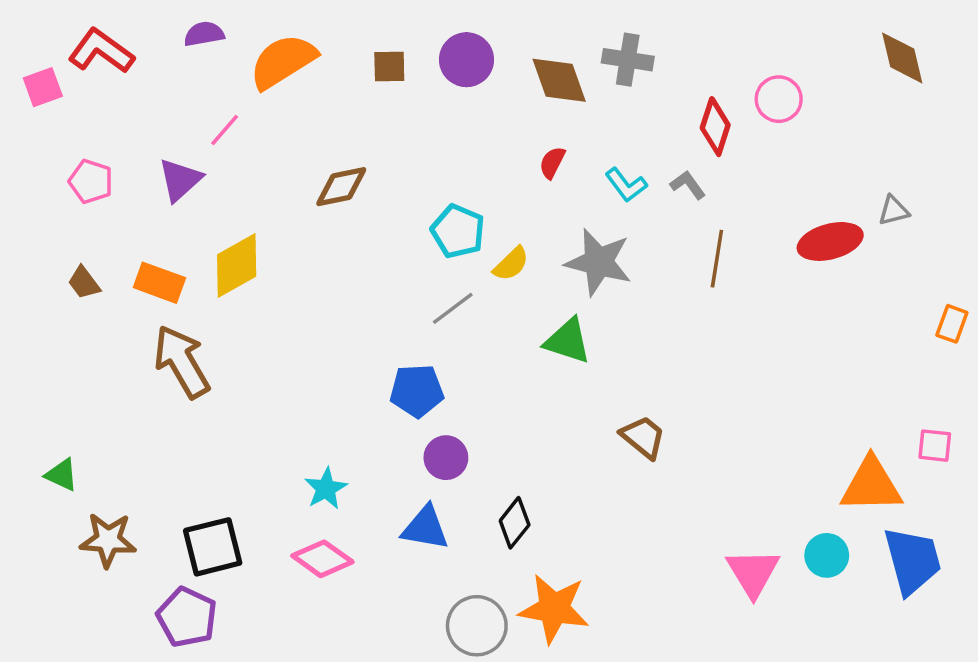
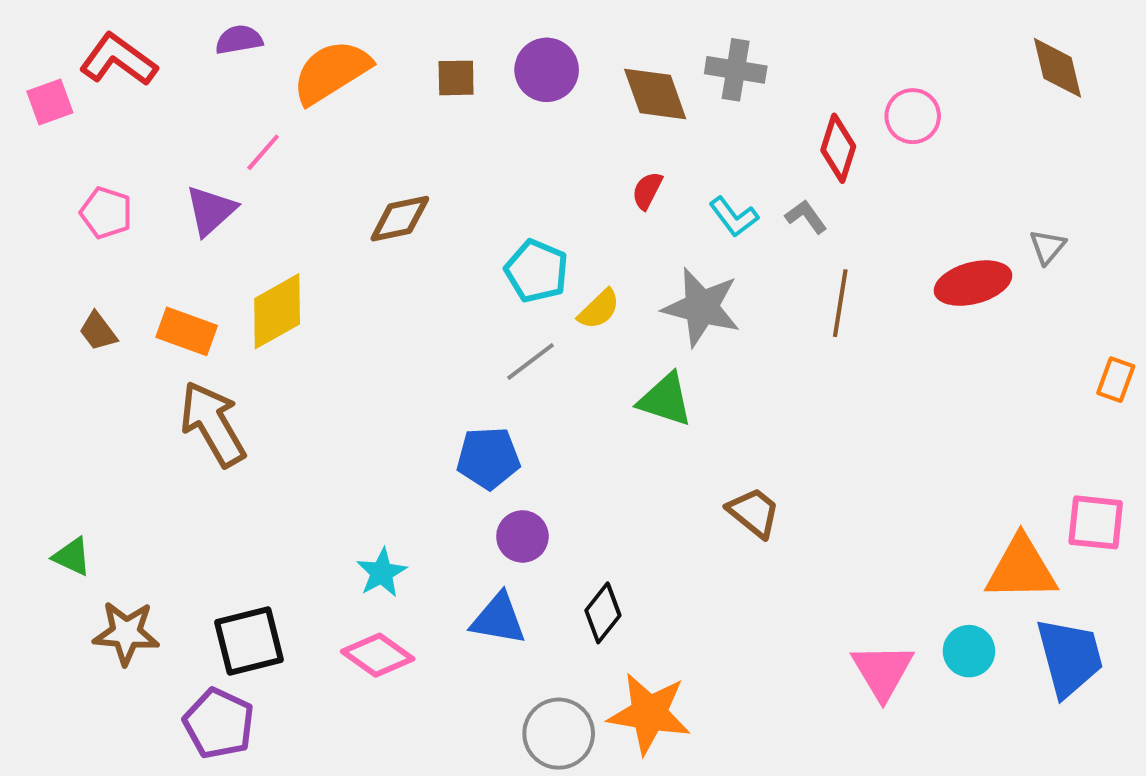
gray triangle: (894, 211) -> (1047, 247), turned -36
pink square: (935, 446) -> (1096, 522), size x1.4

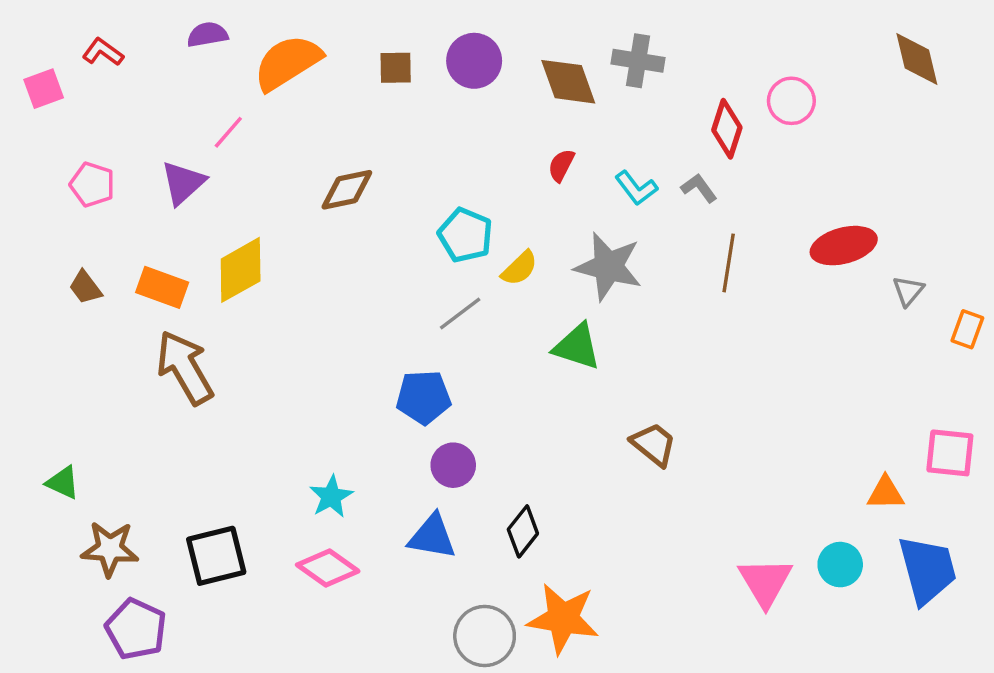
red L-shape: (118, 60) -> (103, 52), size x0.6
gray triangle: (1047, 247) -> (908, 291), moved
orange triangle: (1021, 569) -> (886, 493), size x0.6
purple pentagon: (219, 724) -> (136, 629), moved

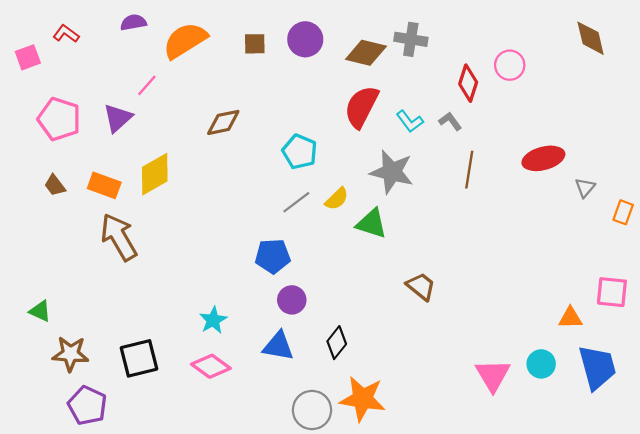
brown diamond: (568, 82) -> (366, 53), turned -57
red semicircle: (561, 165) -> (361, 107), size x2.0
pink pentagon: (92, 185) -> (59, 119), size x1.5
yellow semicircle: (519, 268) -> (337, 199), moved

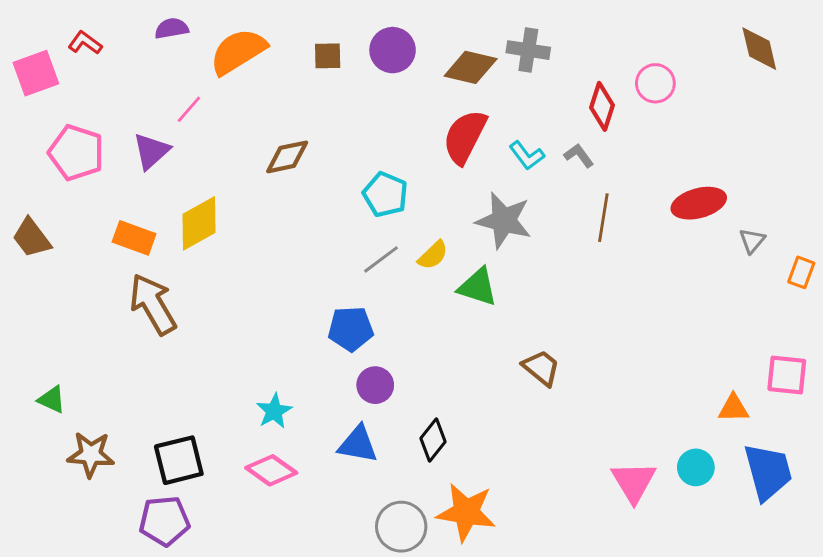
pink square: (28, 57) -> (36, 73), size x1.4
brown trapezoid: (55, 185) -> (32, 238), moved, size x1.4
purple pentagon: (87, 406) -> (164, 521), moved, turned -30

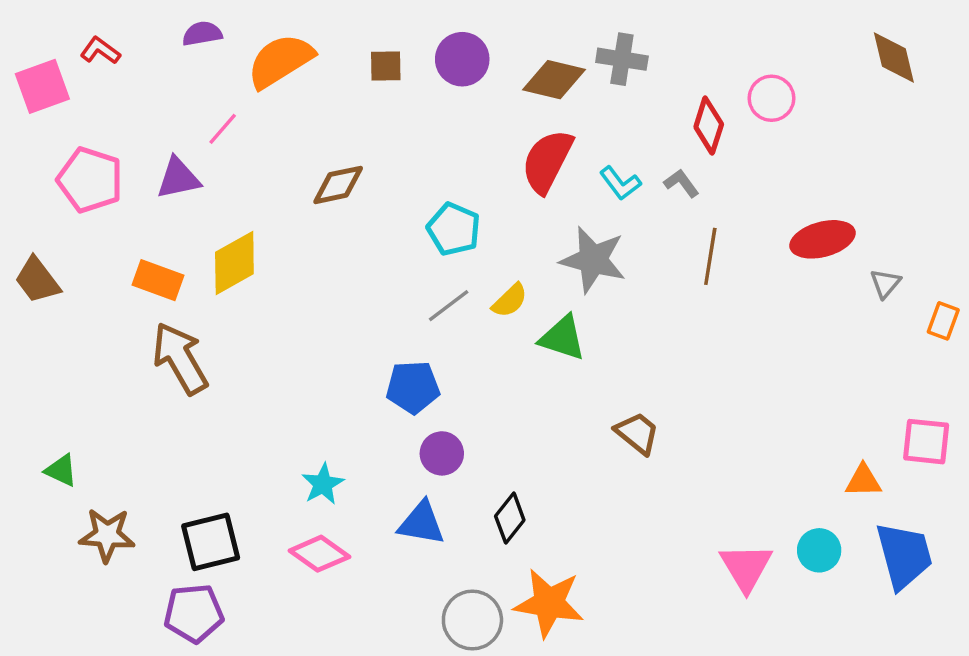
purple triangle: (151, 151) -> (178, 178), turned 30

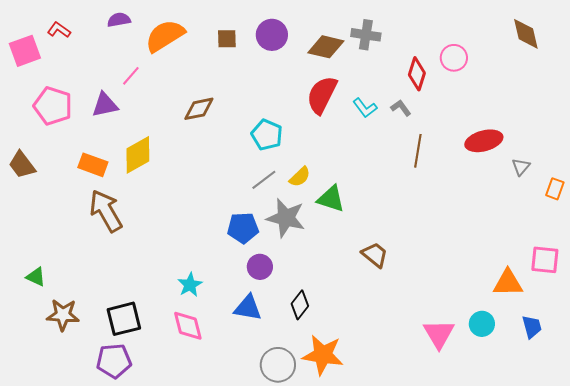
gray star: (593, 260) -> (286, 218), moved
orange triangle: (863, 481) -> (508, 283), size x1.4
pink diamond: (319, 554) -> (188, 326), turned 40
blue trapezoid: (904, 555) -> (532, 327), size x0.6

